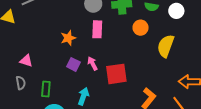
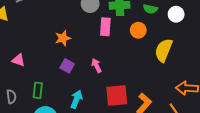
pink rectangle: (97, 29) -> (105, 27), moved
pink arrow: (92, 63) -> (96, 66), moved
red square: (116, 74) -> (117, 96), moved
gray semicircle: (21, 83) -> (11, 97), moved

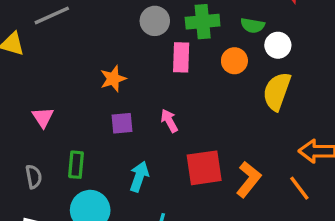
white circle: (176, 14) -> (278, 45), moved
pink triangle: (18, 60) -> (43, 117), turned 40
purple square: (67, 66) -> (122, 123), turned -32

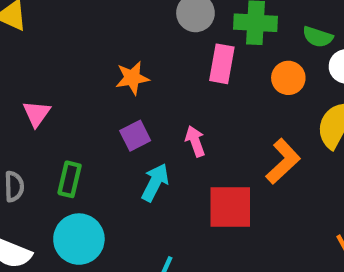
purple square: (122, 123) -> (135, 136), turned -30
cyan arrow: (139, 177) -> (155, 182), moved
orange L-shape: (249, 179) -> (283, 161), moved

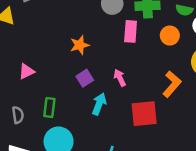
pink triangle: (37, 113) -> (26, 71), turned 35

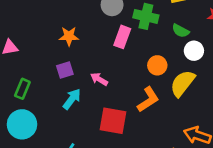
orange circle: (170, 36) -> (157, 65), moved
pink arrow: (120, 78) -> (99, 79), turned -49

